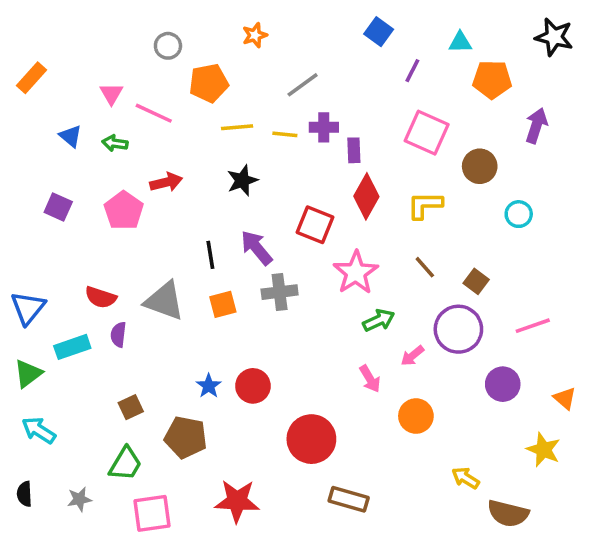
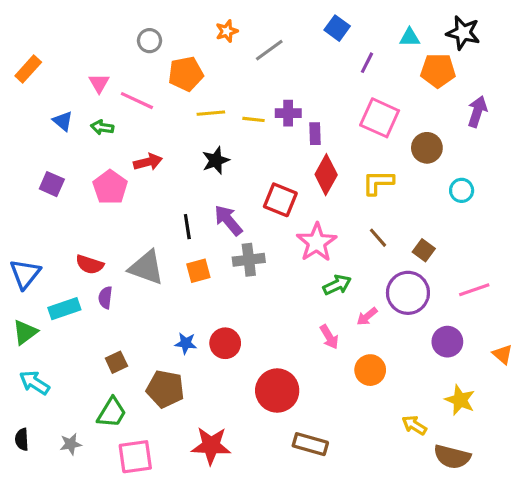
black star: (554, 37) -> (463, 33), moved
gray line: (303, 85) -> (269, 50), moved
blue star: (209, 386) -> (186, 343), turned -30
yellow star: (543, 450) -> (460, 400), moved

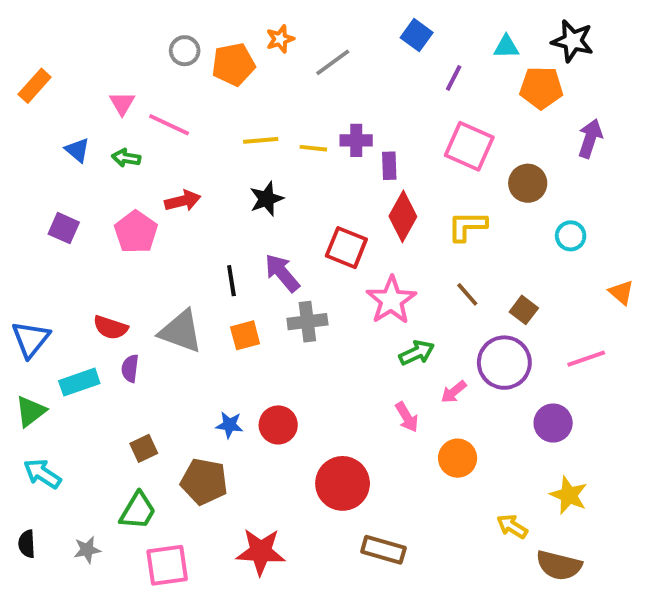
orange pentagon: (186, 74) -> (233, 64), moved
orange triangle: (503, 354) -> (621, 292), moved

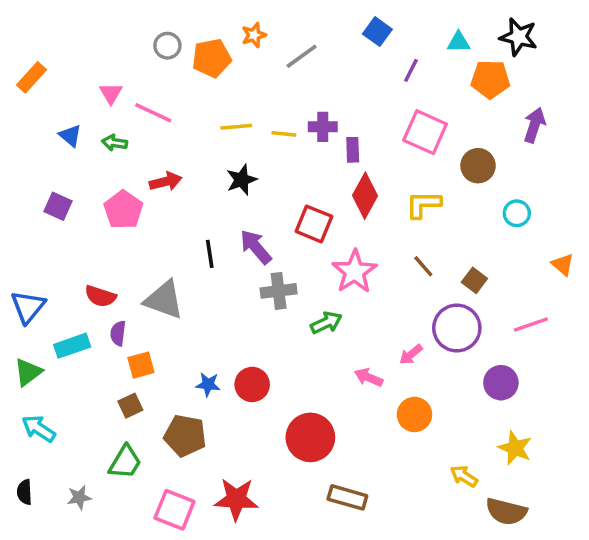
orange square: (245, 335) -> (141, 365), moved
green arrow: (417, 353) -> (326, 323), moved
pink arrow: (407, 417) -> (369, 377), turned 144
pink square: (167, 565) -> (174, 510), moved, turned 30

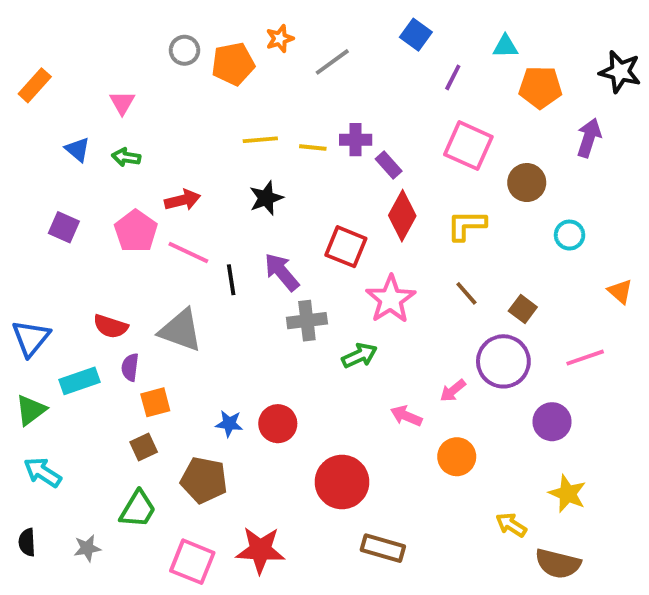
black star: (519, 37) -> (620, 72), moved
pink line: (153, 113) -> (188, 253), moved
purple rectangle: (353, 150) -> (389, 165), turned -40

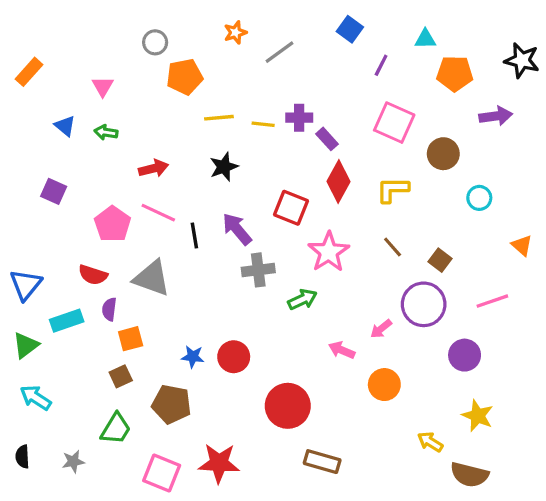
orange pentagon: (233, 64) -> (185, 77), moved
purple arrow: (589, 138) -> (496, 116), turned 64
pink pentagon: (136, 231) -> (113, 224), moved

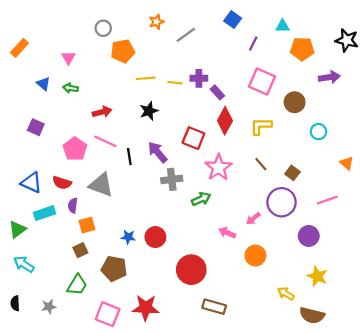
blue triangle: (26, 285) -> (31, 183), moved, turned -45

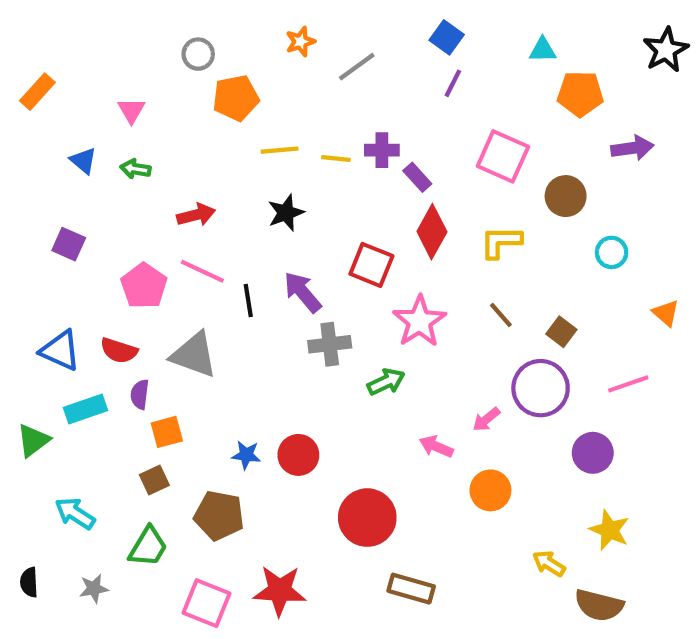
black star: (347, 40) -> (666, 50), moved, turned 30
purple line: (253, 43) -> (453, 83), moved
cyan arrow: (24, 264) -> (75, 513), moved

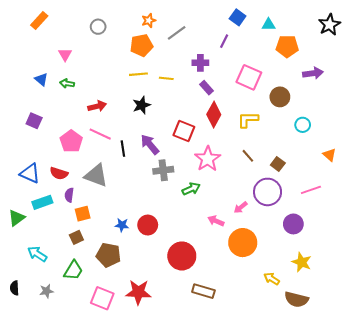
blue square: (447, 37) -> (238, 17), moved
orange rectangle: (37, 92) -> (39, 20), moved
orange pentagon: (236, 98) -> (142, 45), moved
purple cross: (382, 150) -> (200, 63), moved
orange circle: (490, 490) -> (243, 243), size x1.4

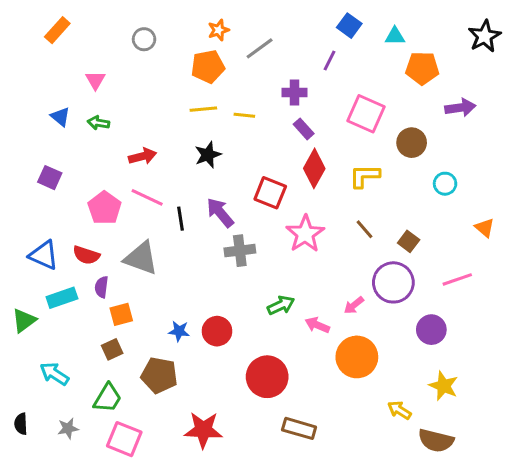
green arrow: (191, 189) -> (281, 305), moved
pink square: (102, 298) -> (124, 439), moved

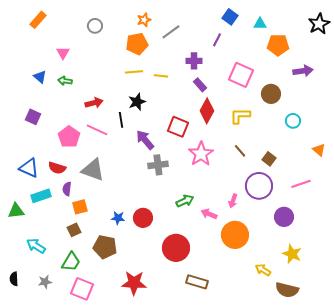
black line: (181, 219) -> (121, 120), moved
pink arrow: (354, 305) -> (233, 201), turned -32
green triangle: (24, 320) -> (16, 211), turned 30

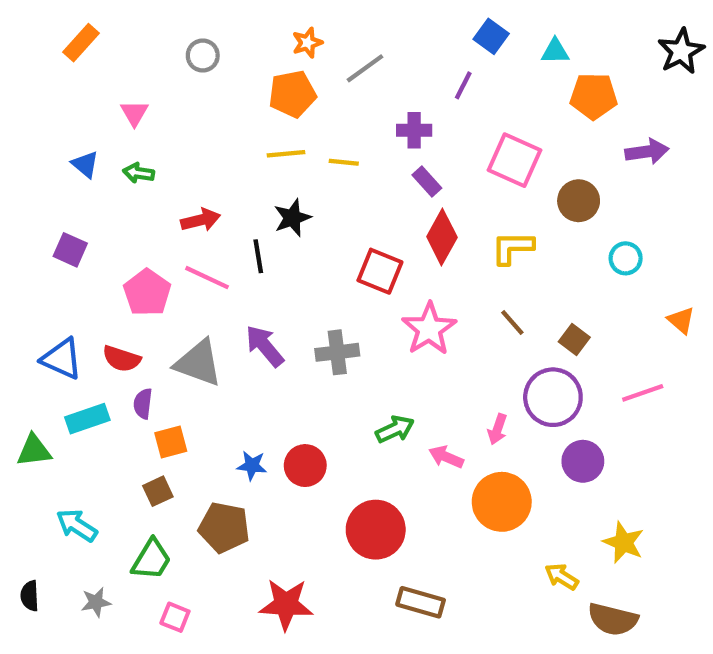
purple arrow: (145, 140) -> (265, 346), moved
purple circle: (284, 217) -> (583, 461), moved
pink square: (82, 289) -> (175, 617), size x0.6

